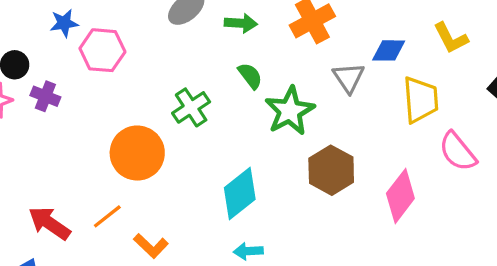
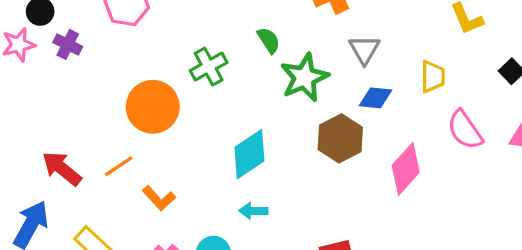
blue diamond: (389, 50) -> (376, 98), moved
yellow trapezoid: (421, 100) -> (433, 77), size x0.7

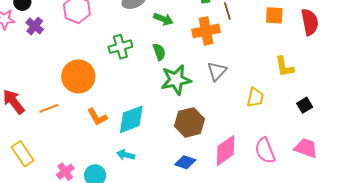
green cross: (209, 67) -> (120, 47), moved
blue diamond: (376, 98) -> (185, 162), moved
pink semicircle: (465, 130) -> (265, 151), moved
orange L-shape: (159, 198) -> (97, 117), moved

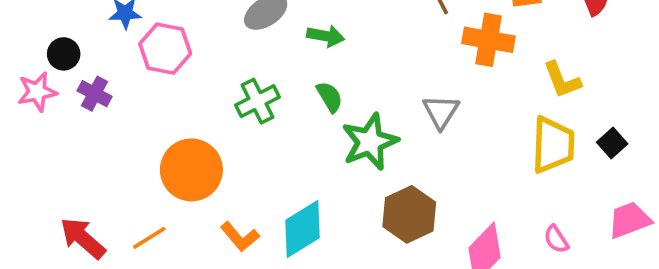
orange cross: (206, 31) -> (489, 40), moved, turned 32
yellow trapezoid: (255, 97) -> (553, 145), moved, size x1.5
pink trapezoid: (306, 148) -> (629, 220), turned -30
pink semicircle: (265, 151) -> (556, 239), size x0.6

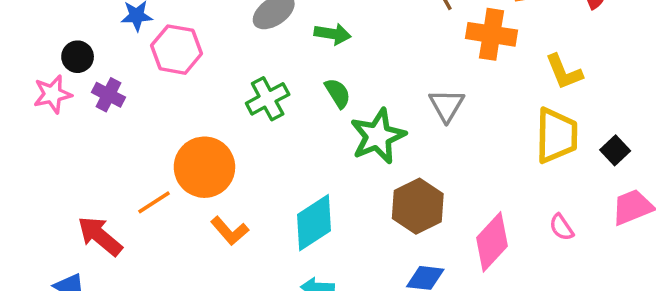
black square: (612, 143) -> (615, 150), moved
orange L-shape: (240, 237) -> (230, 231), moved
orange line: (149, 238) -> (154, 202), moved

